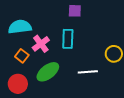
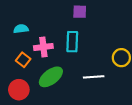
cyan semicircle: (20, 27) -> (21, 29), size x0.6
pink cross: (41, 44) -> (43, 47), turned 30

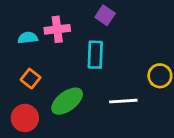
purple square: (80, 12) -> (105, 15), turned 32
pink cross: (43, 47) -> (57, 29), moved

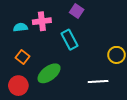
cyan rectangle: (95, 55) -> (69, 40), turned -30
white line: (123, 101) -> (98, 81), moved

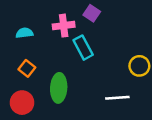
pink cross: (42, 21) -> (64, 26), moved
green ellipse: (49, 73) -> (59, 88), turned -50

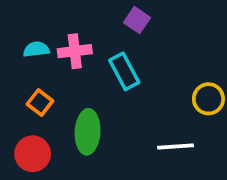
pink cross: (64, 26) -> (75, 51), moved

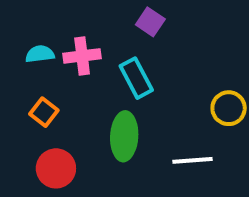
green ellipse: (88, 132) -> (124, 136), moved
red circle: (33, 154) -> (56, 168), moved

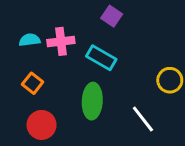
cyan rectangle: (136, 78) -> (101, 58), turned -32
white line: (192, 160) -> (143, 119), turned 56

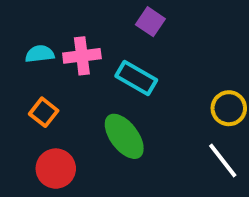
green ellipse: (92, 101) -> (124, 136), turned -40
white line: (143, 119) -> (223, 161), moved

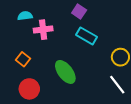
cyan semicircle: (40, 54) -> (25, 16), moved
cyan rectangle: (136, 78) -> (87, 36), moved

